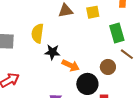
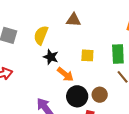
yellow square: (93, 12) -> (87, 55), moved
brown circle: (108, 67) -> (100, 95), moved

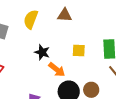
yellow semicircle: (41, 35) -> (31, 19), moved

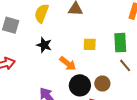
black star: (42, 52) -> (44, 45), moved

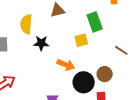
green rectangle: (120, 43) -> (95, 22), moved
black star: (44, 45) -> (41, 43), moved

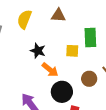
black star: (41, 43) -> (38, 51), moved
brown circle: (105, 74) -> (89, 79), moved

